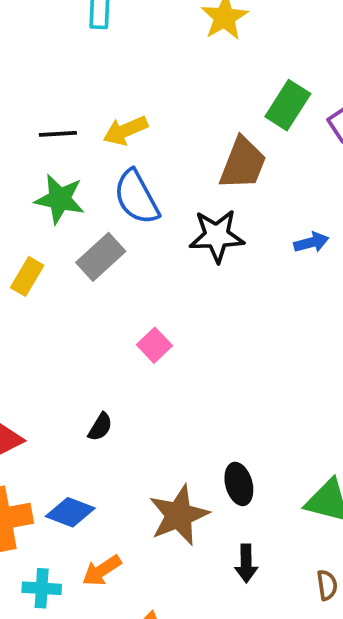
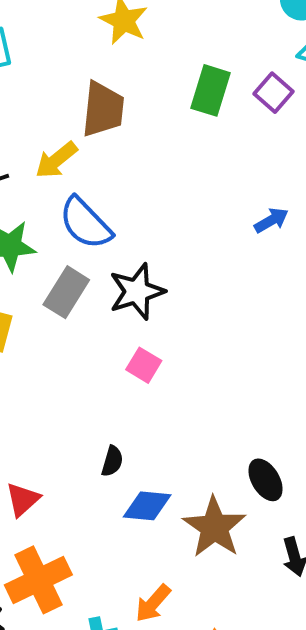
brown trapezoid: (243, 163) -> (103, 109), moved
black star: (217, 236) -> (137, 292), moved
blue diamond: (70, 512) -> (147, 506), moved

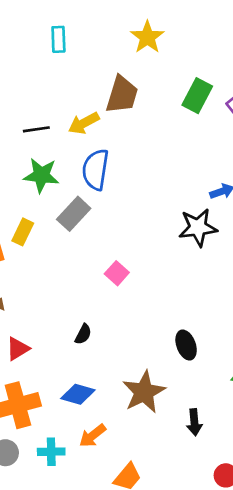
blue semicircle: (85, 223) -> (95, 170), turned 42
black star: (137, 292) -> (198, 227), moved
black ellipse: (266, 480) -> (186, 345), moved
blue diamond: (147, 506) -> (78, 394), moved

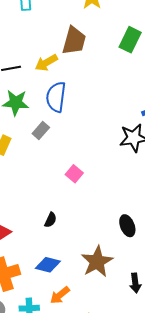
gray rectangle: (74, 214) -> (41, 130), size x0.7

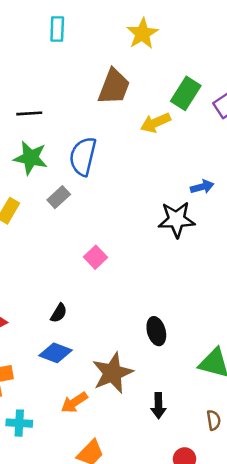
yellow arrow: (46, 63) -> (155, 123), moved
blue diamond: (48, 265) -> (56, 353), moved
orange arrow: (60, 295) -> (74, 402), moved

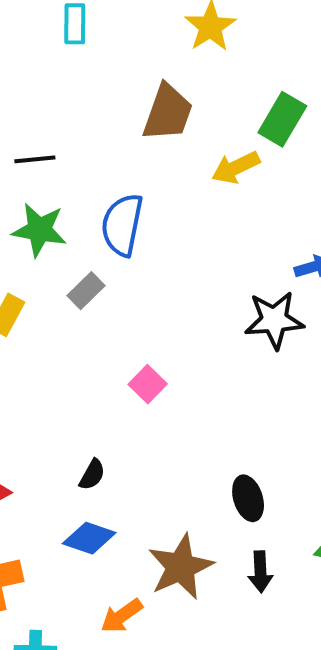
black arrow: (158, 406) -> (260, 572), moved

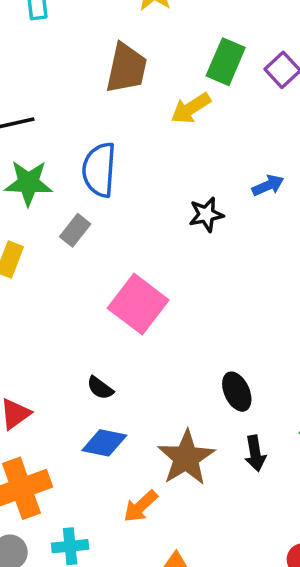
black star: (274, 320) -> (206, 214), moved, size x0.7
pink square: (148, 384) -> (138, 304), size x1.8
black semicircle: (92, 475) -> (100, 388), turned 104

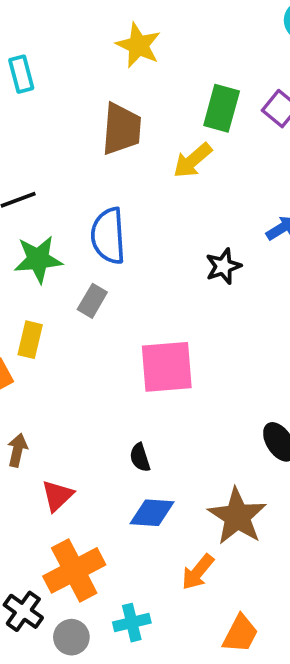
pink square: (138, 304) -> (167, 367), turned -34
black semicircle: (100, 388) -> (140, 457), turned 44

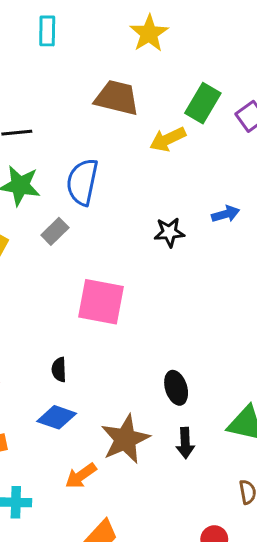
brown trapezoid: (122, 129) -> (117, 98), turned -96

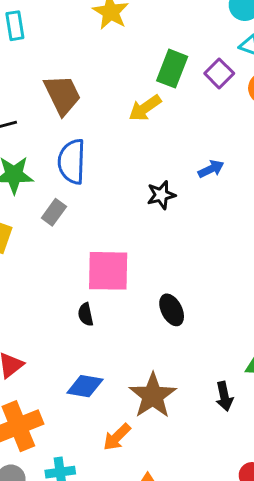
brown trapezoid: (117, 98) -> (62, 95), moved, turned 60
black semicircle: (59, 370) -> (86, 314), moved
black ellipse: (176, 388) -> (172, 310), moved
black arrow: (185, 443) -> (224, 396), moved

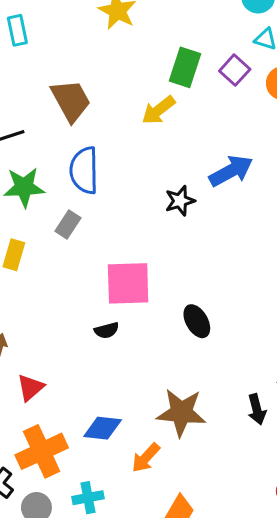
blue arrow: (211, 169) -> (231, 171), size x1.6
black semicircle: (86, 314) -> (107, 330), turned -90
blue diamond: (85, 386) -> (103, 428), moved
brown star: (153, 396) -> (181, 412), turned -30

